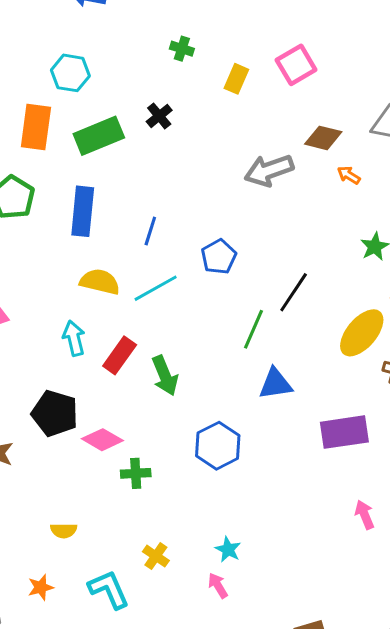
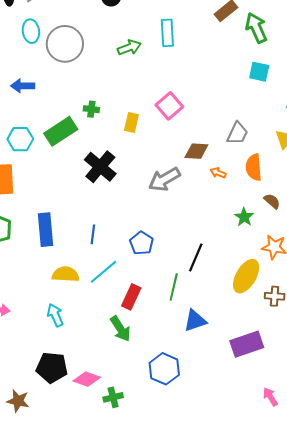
black cross: (159, 116) -> (100, 167), moved, size x1.8
green rectangle: (99, 136) -> (61, 131), moved
red rectangle: (120, 355) -> (131, 297), moved

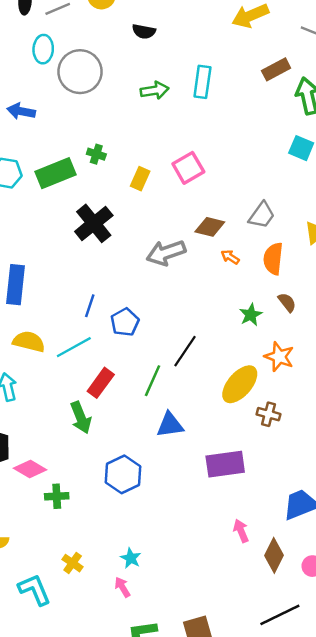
blue line: (93, 234) -> (90, 306), moved

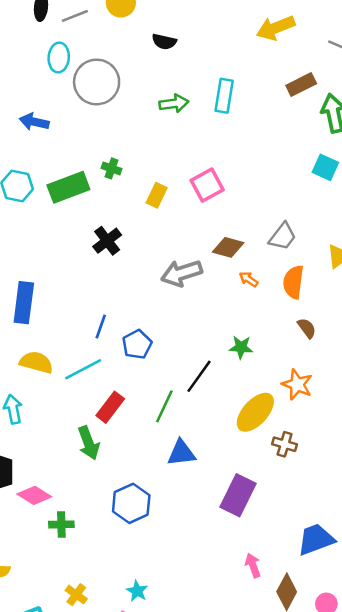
black cross: (94, 223) -> (107, 241), size x0.7
green star: (251, 315) -> (241, 347), moved, turned 30
purple rectangle: (225, 464) -> (238, 495), turned -57

